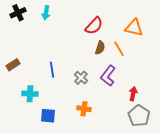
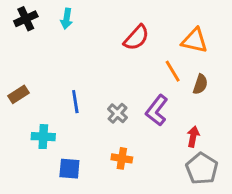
brown semicircle: (100, 48) -> (200, 84), moved

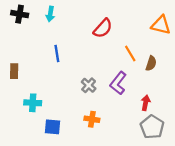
black cross: (26, 19) -> (20, 14), turned 35
orange triangle: (195, 41) -> (161, 25), moved
brown rectangle: (19, 94) -> (14, 71), turned -56
blue line: (75, 102) -> (57, 54), moved

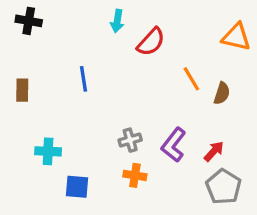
cyan arrow: (50, 14) -> (117, 21), moved
brown rectangle: (14, 71) -> (22, 90), moved
purple L-shape: (118, 83) -> (174, 145), moved
gray cross: (89, 85) -> (130, 140), moved, turned 32
red arrow: (146, 103) -> (214, 151), turned 32

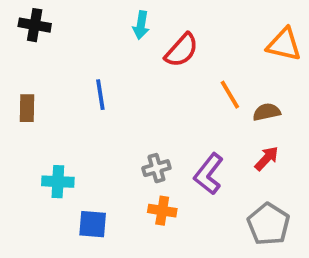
brown semicircle: (222, 93) -> (267, 112), turned -120
red arrow: (214, 151) -> (267, 158), moved

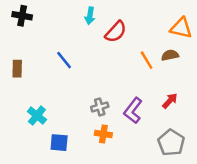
blue line: (100, 95) -> (64, 60), turned -30
brown semicircle: (267, 112) -> (170, 55), moved
cyan cross: (58, 182) -> (37, 116), turned 36

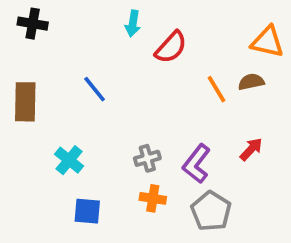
brown rectangle: (17, 69) -> (25, 102), size x1.5
cyan cross: (37, 116) -> (69, 160), moved
gray pentagon: (171, 143) -> (211, 211), moved

